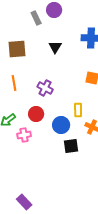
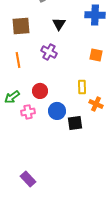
purple cross: (45, 88) -> (49, 52), moved
blue circle: (61, 125) -> (57, 111), moved

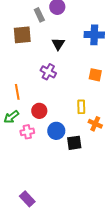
brown square: (21, 26) -> (22, 35), moved
orange line: (18, 60) -> (17, 92), moved

